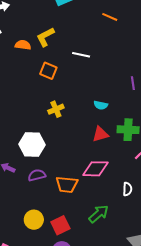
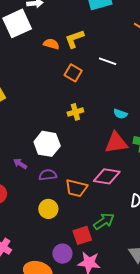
red triangle: (100, 134) -> (116, 143), size x1.4
yellow circle: (34, 220) -> (48, 209), moved
red square: (60, 225) -> (82, 235), moved

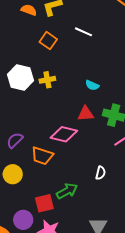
red triangle: (116, 143) -> (86, 114), size x0.7
white hexagon: (47, 144) -> (21, 77), moved
purple semicircle: (48, 175) -> (15, 140), turned -42
pink diamond: (107, 176) -> (64, 134), moved

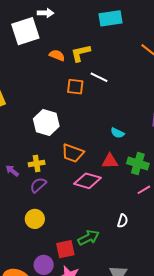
white line: (84, 32) -> (99, 77), moved
orange square: (48, 41) -> (75, 87), turned -30
yellow cross: (47, 80) -> (37, 163), moved
orange trapezoid: (42, 156) -> (73, 153), moved

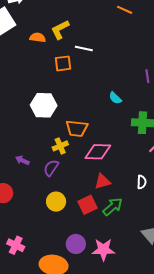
cyan semicircle: (117, 133) -> (115, 98), turned 32
red triangle: (110, 161) -> (102, 181), moved
yellow cross: (37, 163) -> (60, 146), moved
red square: (65, 249) -> (87, 205), moved

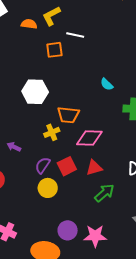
purple semicircle: (51, 168) -> (43, 165), moved
red square: (87, 205) -> (67, 166), moved

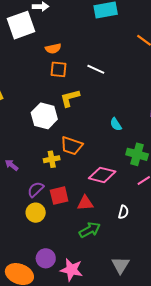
yellow L-shape: (51, 16) -> (70, 98), moved
orange semicircle: (29, 24) -> (53, 48), turned 147
orange square: (54, 50) -> (58, 69), moved
pink diamond: (89, 138) -> (102, 175), moved

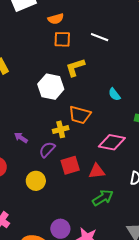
cyan semicircle: (116, 124) -> (114, 94), moved
purple semicircle: (36, 189) -> (47, 150), moved
yellow circle: (36, 213) -> (36, 181), moved

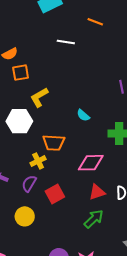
white line: (100, 37) -> (66, 42), moved
red triangle: (97, 171) -> (97, 192), moved

